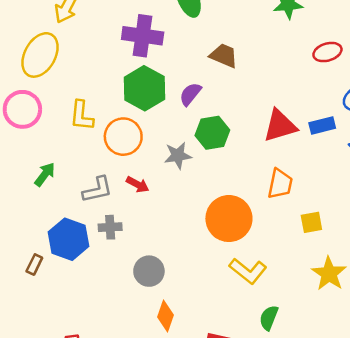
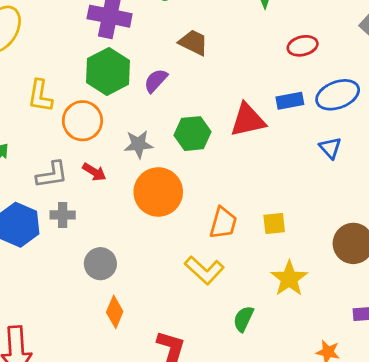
blue rectangle: (322, 126) -> (290, 101), moved
green hexagon: (212, 133) -> (193, 134), moved
orange trapezoid: (280, 184) -> (223, 223), moved
orange circle: (229, 219) -> (158, 192), moved
green semicircle: (269, 318) -> (243, 319), moved

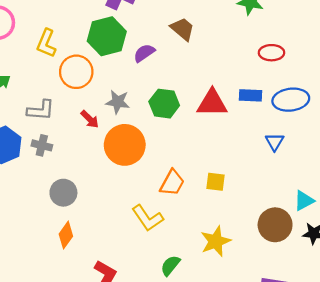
red arrow: (94, 172) -> (90, 119), moved
yellow square: (274, 224) -> (216, 182), moved

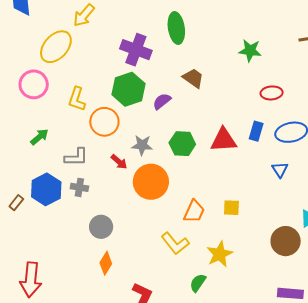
blue rectangle: (251, 95) -> (256, 131), turned -72
yellow star: (216, 241) -> (220, 254), moved

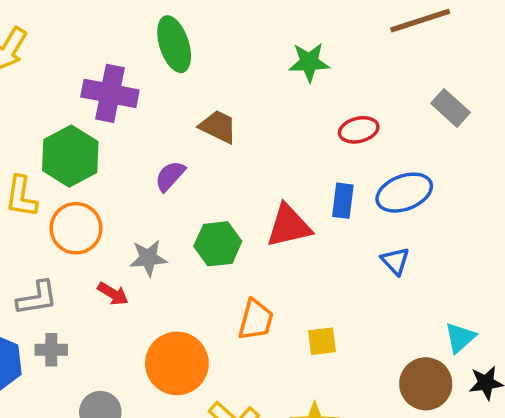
green hexagon: (128, 89) -> (70, 156), moved
orange circle: (151, 182) -> (177, 363), moved
orange trapezoid: (194, 211) -> (256, 320), moved

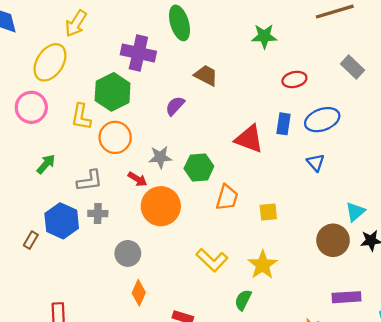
red triangle: (289, 226) -> (249, 139), turned 32
green hexagon: (218, 244) -> (199, 167), moved
orange circle: (177, 363) -> (161, 206), moved

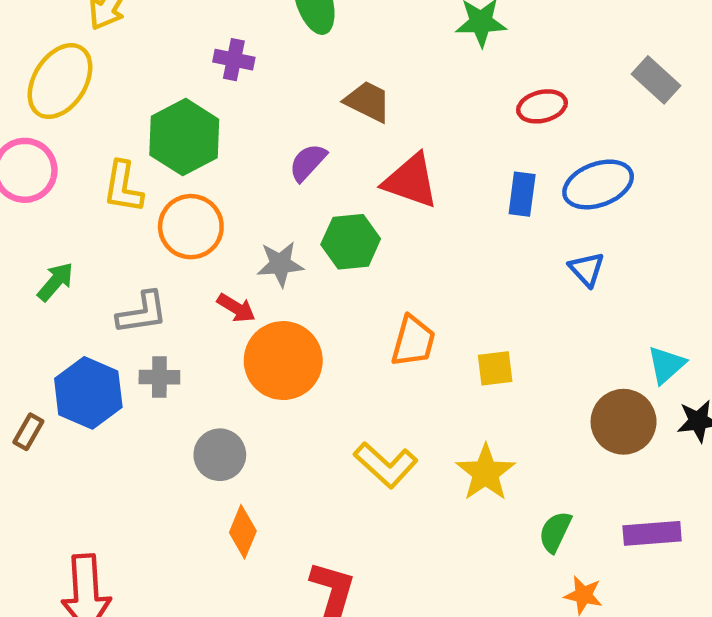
purple cross: (138, 53) -> (234, 60), size x0.6
red triangle: (249, 139) -> (411, 181), moved
green hexagon: (199, 167) -> (351, 242), moved
green semicircle: (243, 300) -> (555, 532), moved

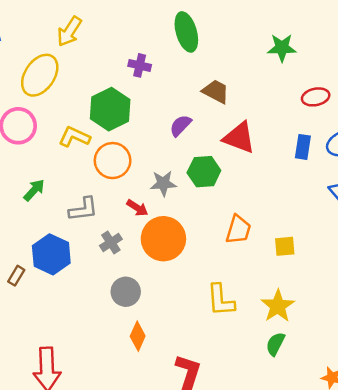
yellow L-shape: (123, 187) -> (74, 137), turned 104
gray cross: (159, 377) -> (111, 242), moved, turned -35
yellow L-shape: (386, 465) -> (221, 300), turned 42
green semicircle: (555, 532) -> (275, 344), moved

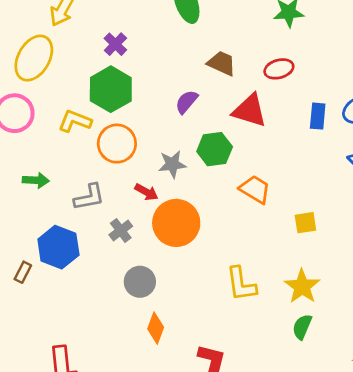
purple cross: (140, 65) -> (115, 44), moved, turned 35
red ellipse: (316, 97) -> (279, 69), moved
green arrow: (34, 190) -> (36, 180), turned 55
orange trapezoid: (238, 230) -> (255, 189), moved, turned -72

